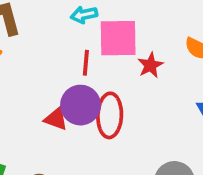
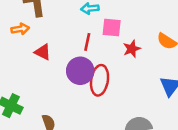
pink square: (118, 38) -> (112, 27), size x0.7
red triangle: (56, 119) -> (43, 52), moved

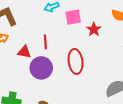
red line: (87, 42) -> (45, 42), moved
purple circle: (80, 71) -> (41, 68), moved

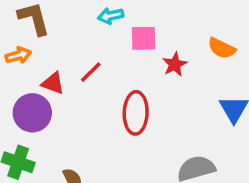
red line: (45, 42) -> (91, 72), turned 40
purple circle: (41, 68) -> (32, 113), moved

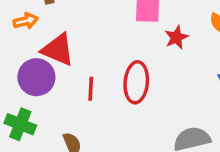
red line: (91, 72) -> (91, 89), moved, turned -45
red triangle: (53, 83) -> (58, 50), size x1.5

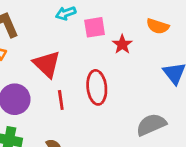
red triangle: (58, 50) -> (47, 64), moved, turned 32

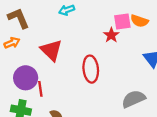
pink square: (95, 27) -> (122, 21), moved
red line: (61, 100) -> (40, 89), moved

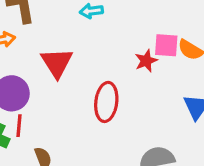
red line: (40, 89) -> (19, 126), moved

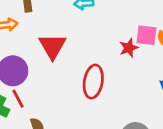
red line: (19, 126) -> (18, 99), turned -36

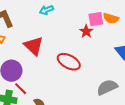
red ellipse: (93, 82) -> (69, 62), turned -55

